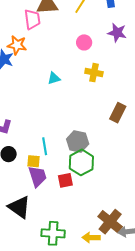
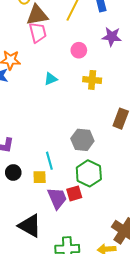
pink trapezoid: (32, 19) -> (38, 33), moved
cyan triangle: (54, 78) -> (51, 79), moved
gray hexagon: (78, 141) -> (82, 140), moved
purple trapezoid: (37, 176) -> (57, 198), moved

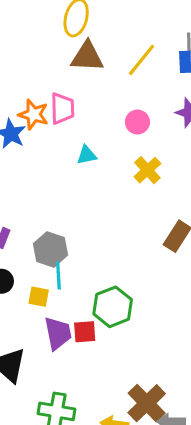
pink trapezoid: (38, 33) -> (62, 108), moved
yellow cross: (92, 80) -> (147, 170), turned 30
gray hexagon: (82, 140) -> (50, 249), moved

